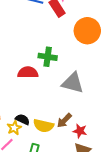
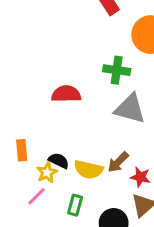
green cross: (48, 57) -> (117, 70), moved

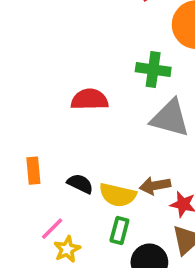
brown arrow: (118, 162) -> (155, 186), turned 35
yellow star: (47, 173) -> (67, 249), moved
green rectangle: (75, 205) -> (119, 230), moved

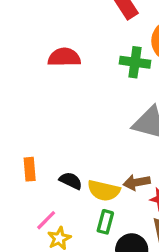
green cross: (153, 70) -> (135, 62), moved
red semicircle: (90, 99) -> (64, 57), moved

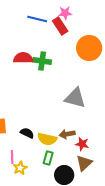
green cross: (135, 62) -> (42, 61), moved
pink line: (46, 220) -> (12, 157), turned -48

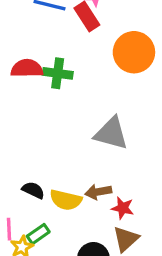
green rectangle: (48, 158) -> (38, 234), moved, turned 40

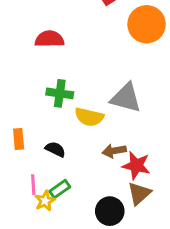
green cross: (58, 73) -> (60, 93), moved
yellow semicircle: (66, 200) -> (89, 117), moved
red star: (123, 208) -> (136, 166), size x1.4

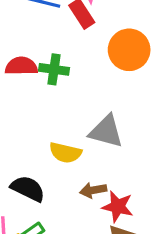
green cross: (60, 93) -> (54, 69), moved
black semicircle: (55, 149) -> (28, 189), size x1.5

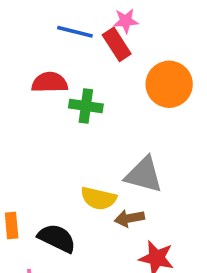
red semicircle: (21, 66) -> (50, 82), moved
brown arrow: (93, 190) -> (129, 218), moved

